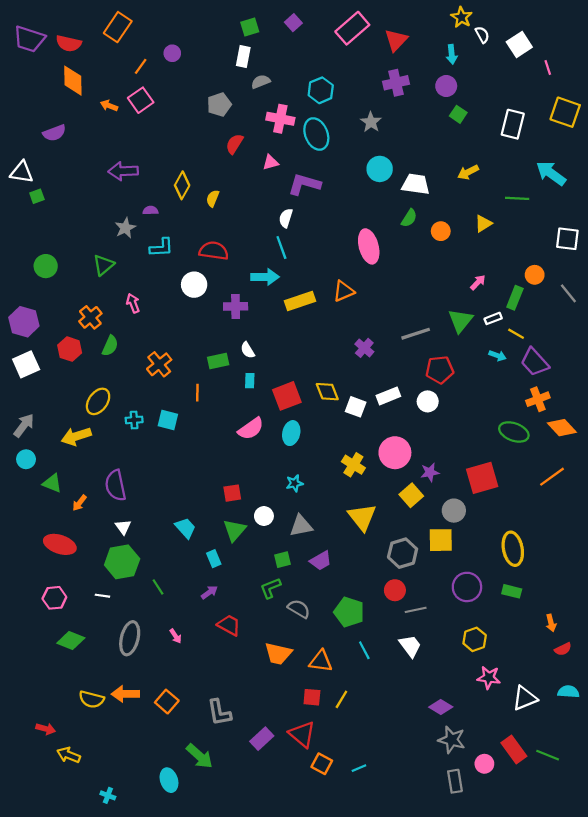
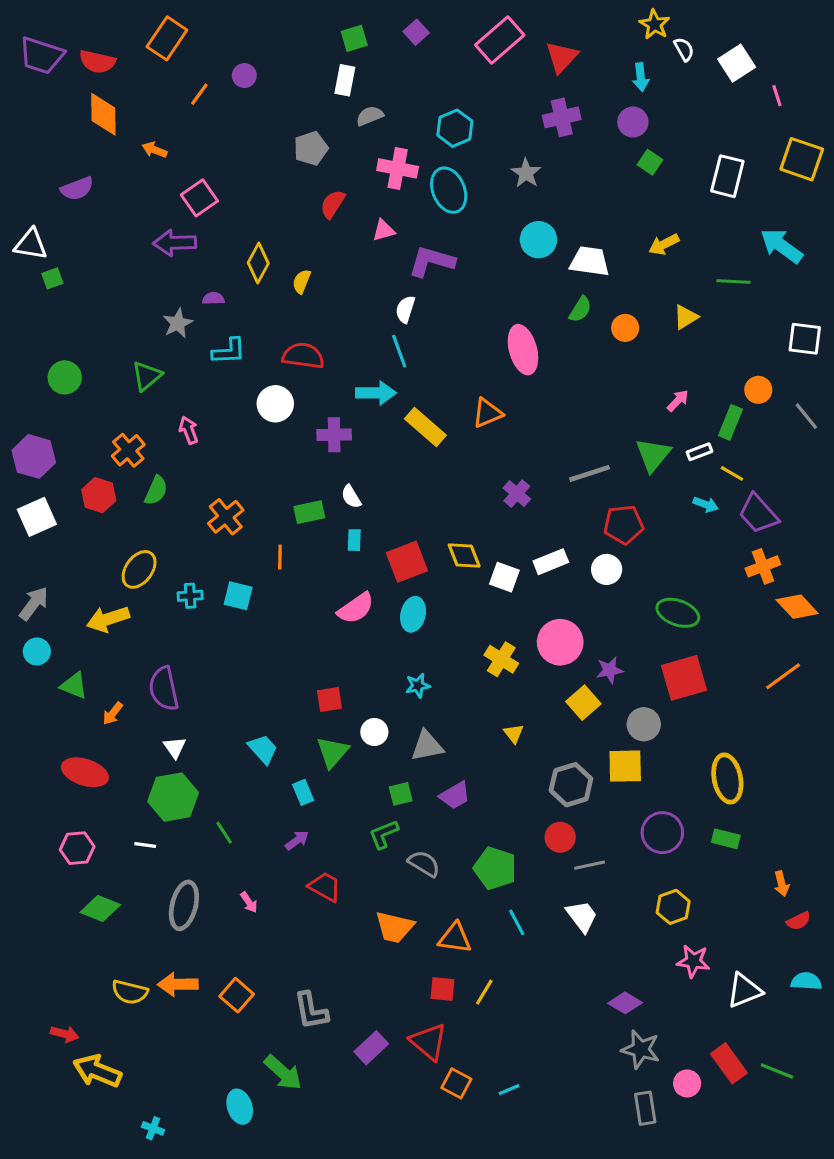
pink square: (141, 100) -> (199, 198), moved
yellow rectangle: (300, 301) -> (425, 427), turned 60
green ellipse: (514, 432) -> (678, 613), moved
yellow triangle: (362, 517) -> (514, 734), size x0.5
yellow arrow: (69, 755) -> (97, 1071), size x1.4

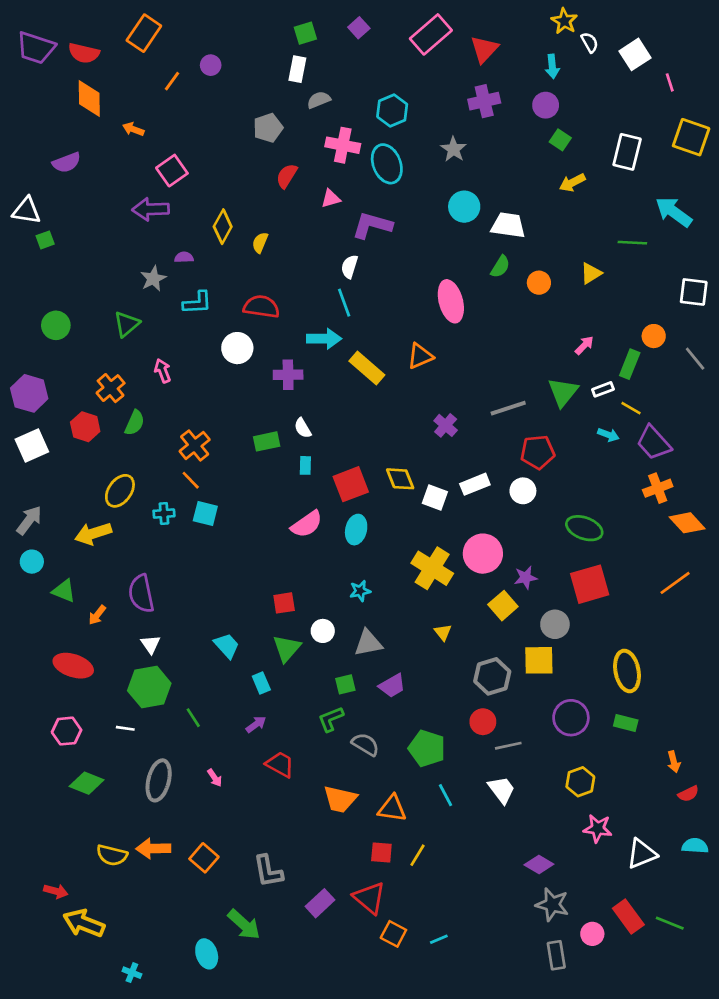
yellow arrow: (664, 244) -> (572, 183), moved
orange line: (280, 557) -> (191, 480), moved, turned -45
yellow cross: (501, 659) -> (432, 568), size x1.4

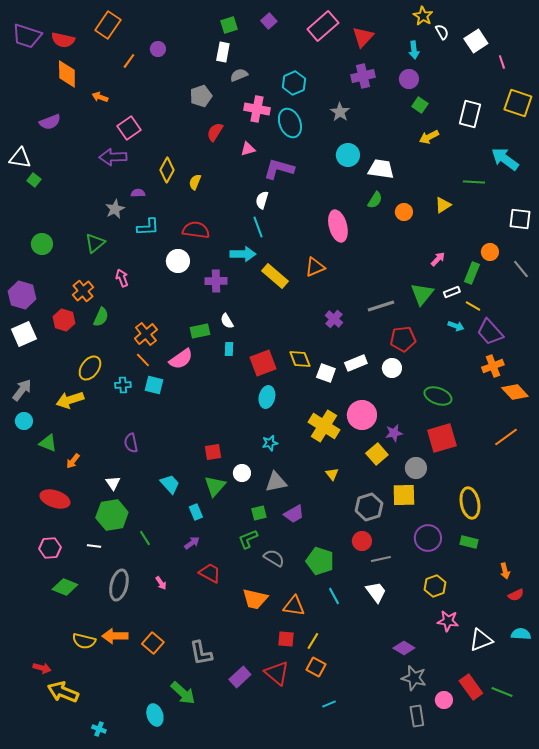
green square: (45, 240) -> (34, 180), turned -32
pink semicircle: (307, 524) -> (181, 359), moved
purple semicircle: (141, 594) -> (131, 443), moved, size x0.7
orange square: (393, 934) -> (316, 667), moved

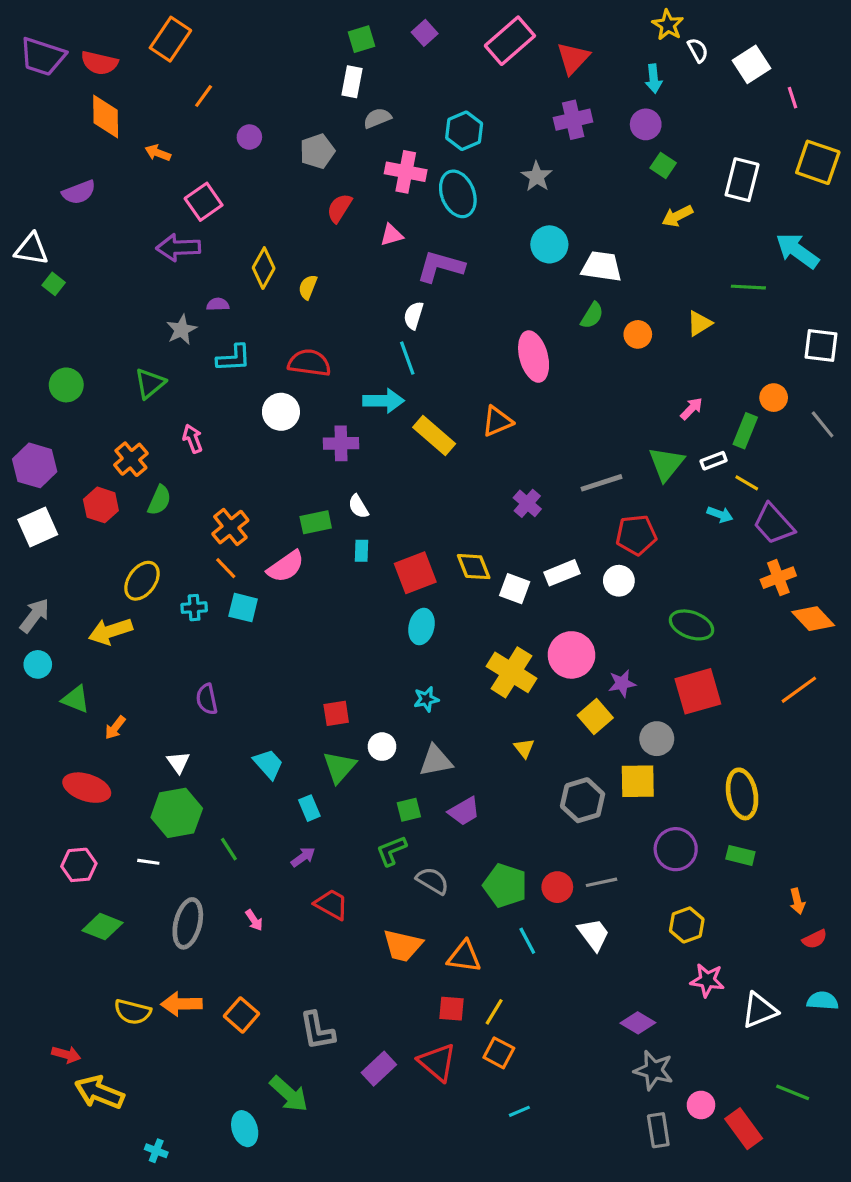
purple circle: (158, 49) -> (249, 137), moved
red circle: (362, 541) -> (557, 887), moved
red rectangle: (471, 687) -> (744, 1129), moved

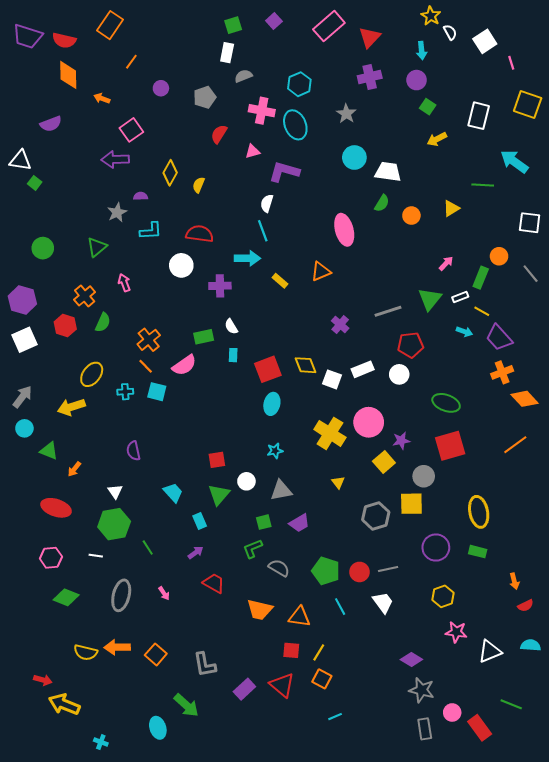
yellow rectangle: (434, 435) -> (280, 281), size x0.6

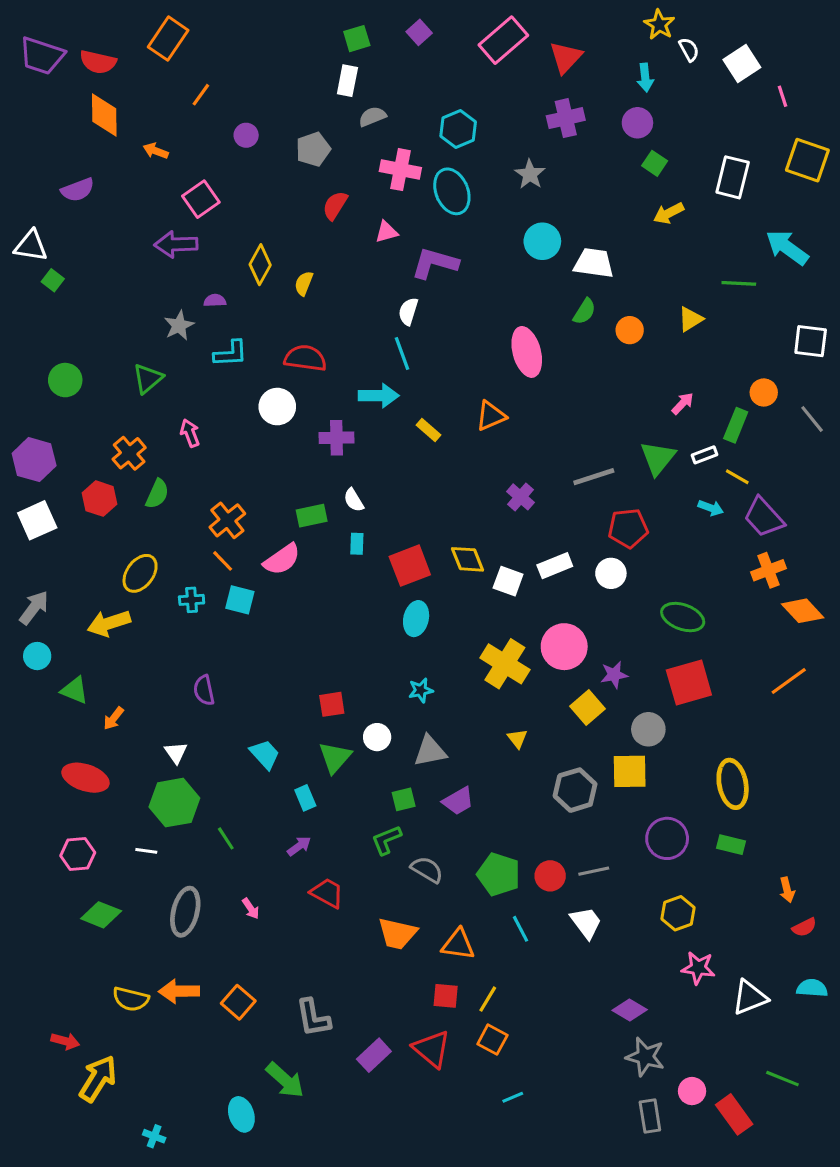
yellow arrow: (64, 704) -> (98, 1079), turned 100

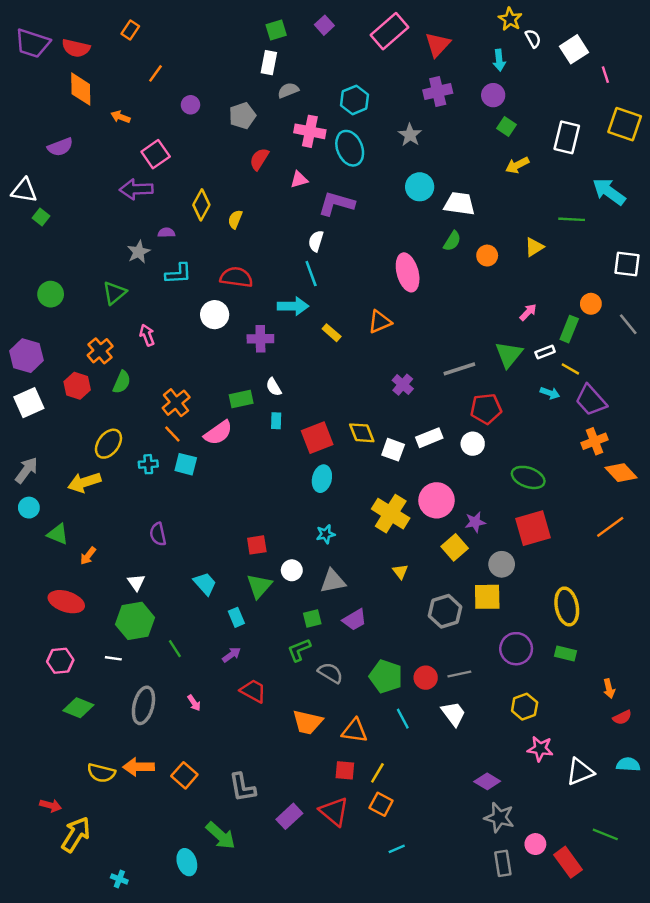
orange rectangle: (168, 39) -> (130, 30), size x0.6

